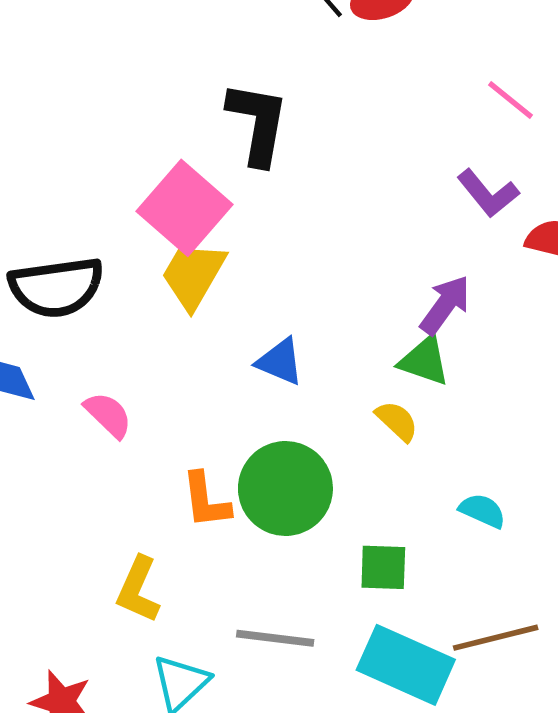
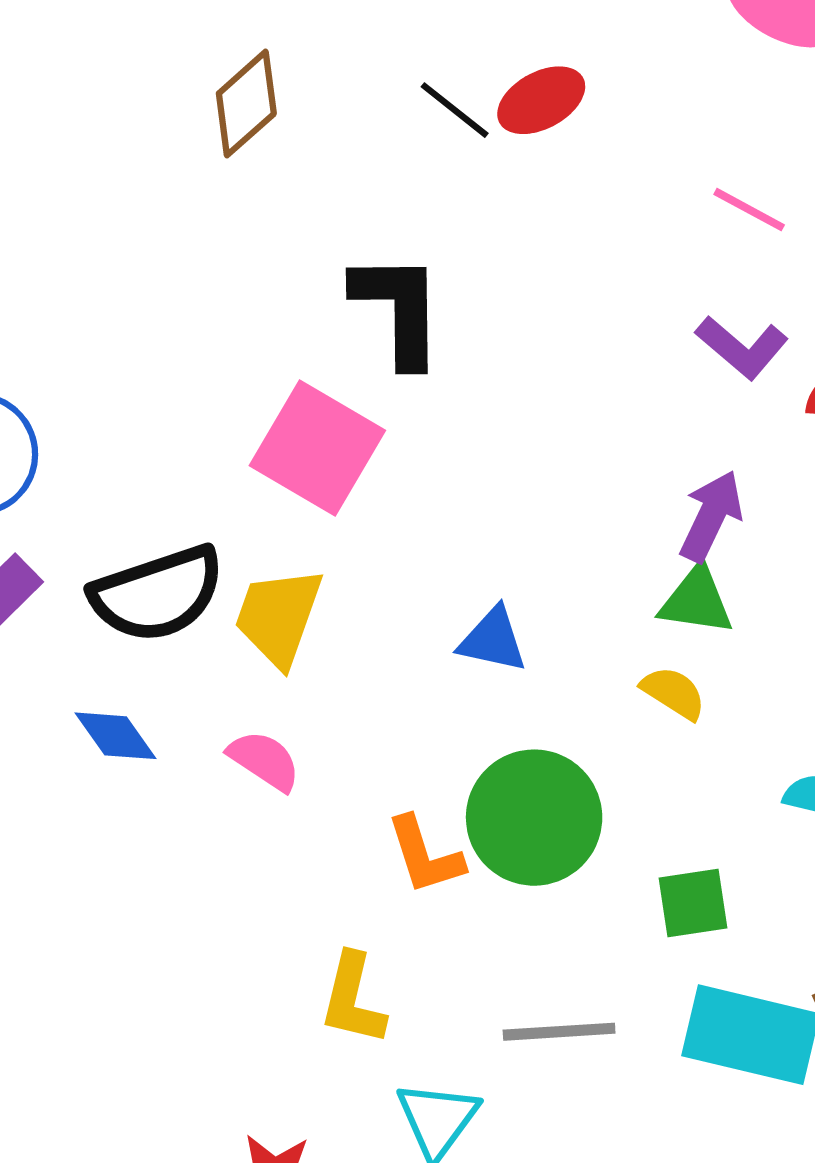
yellow trapezoid: (193, 275) -> (279, 617), moved

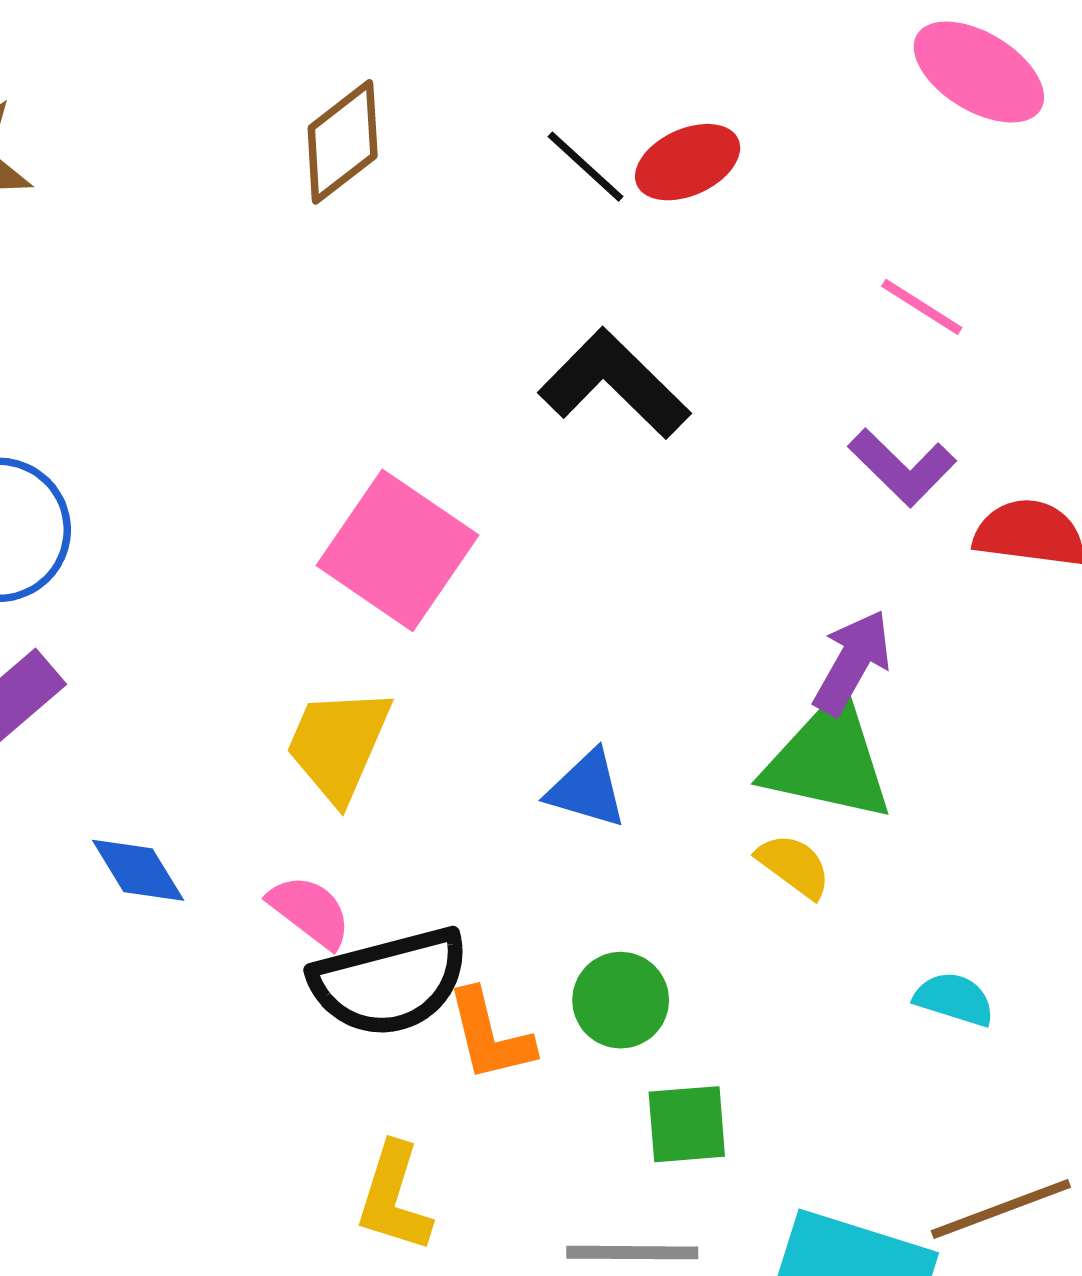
black L-shape: (398, 309) -> (614, 384), moved, turned -49
black semicircle: (157, 594) -> (390, 982), moved
green triangle: (696, 601) -> (828, 760), size x1.5
green circle: (534, 818) -> (621, 1000), size x0.6
green square: (693, 903) -> (687, 1124), moved

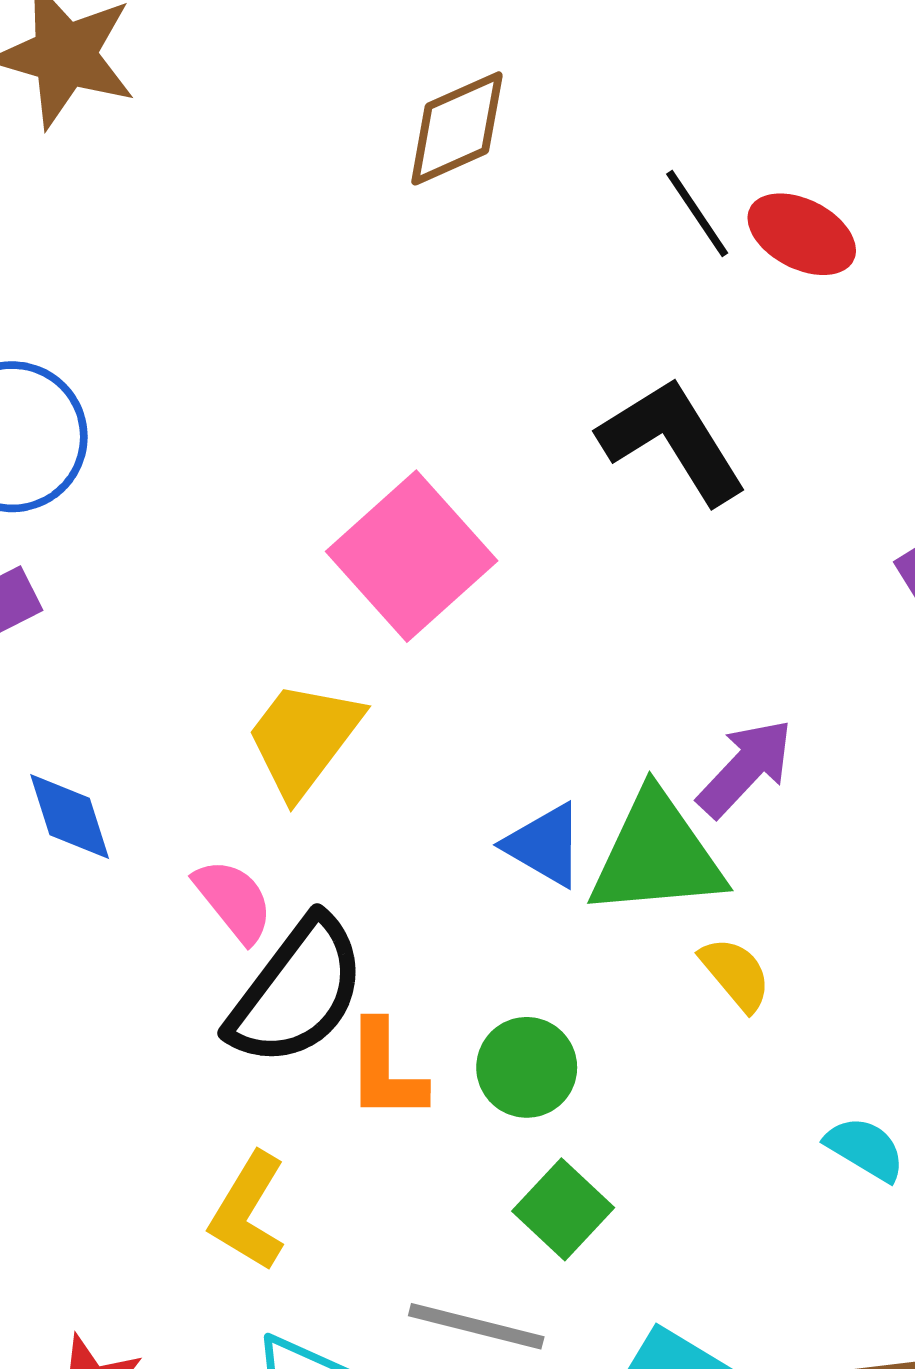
red ellipse: (688, 162) -> (802, 234), turned 38
purple arrow: (852, 662) -> (745, 768), moved
green triangle: (828, 760) -> (657, 855), moved, turned -31
black semicircle: (390, 982) -> (297, 992), turned -52
green square: (687, 1124) -> (563, 1209), turned 34

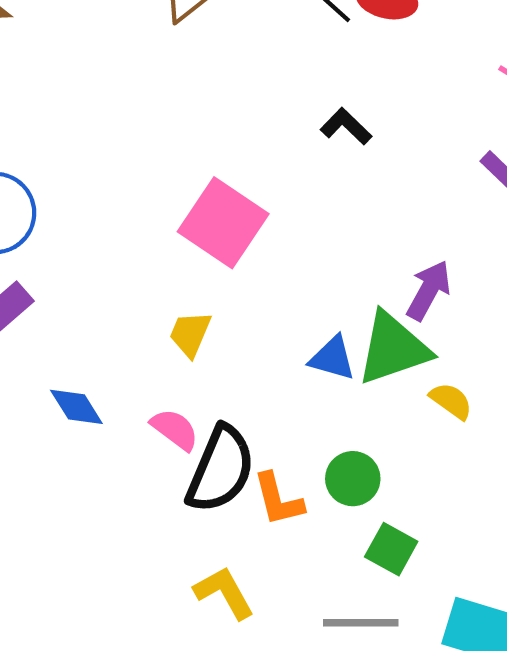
black L-shape: (673, 441) -> (346, 126), size x0.6
yellow trapezoid: (304, 738) -> (190, 334), size x0.7
yellow L-shape: (248, 1212) -> (224, 593), turned 134

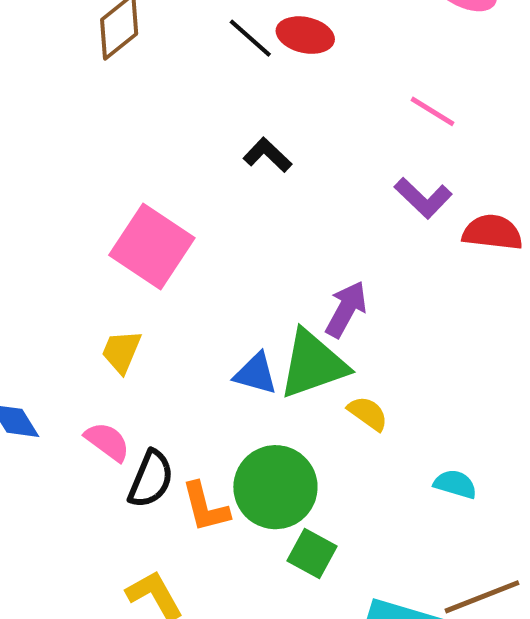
black semicircle: (221, 469) -> (151, 479), size x0.7
green circle: (353, 479) -> (275, 487), size x1.6

